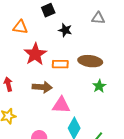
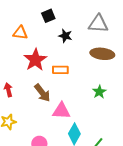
gray triangle: (98, 18) -> (98, 24), size x1.5
brown ellipse: (90, 61) -> (102, 54), moved
brown arrow: (42, 87) -> (42, 93), turned 48

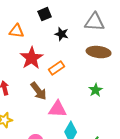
orange rectangle: (60, 70) -> (57, 68), turned -35

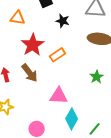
brown arrow: (39, 91) -> (30, 73), moved

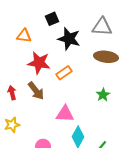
black star: (63, 21) -> (69, 39), size x1.6
red star: (33, 45) -> (39, 63), turned -30

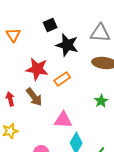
orange triangle: (24, 36) -> (13, 35), moved, turned 49

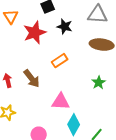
black star: (67, 45) -> (65, 27), size x0.7
red star: (37, 69) -> (35, 33), moved, turned -30

